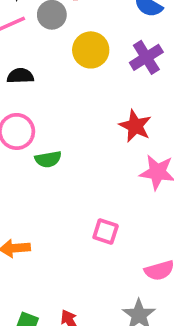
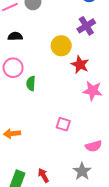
yellow circle: (91, 50) -> (61, 46), moved
green semicircle: (48, 159) -> (31, 83), turned 104

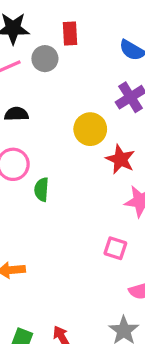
pink square: (63, 124) -> (115, 248), moved

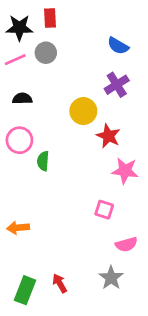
red rectangle: (70, 33) -> (50, 18), moved

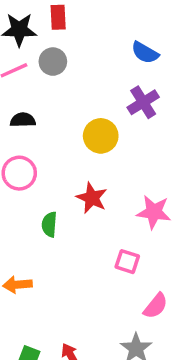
red star: (108, 136) -> (92, 198), moved
green semicircle: (43, 161) -> (49, 224), moved
pink semicircle: (126, 244) -> (156, 306), turned -35

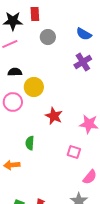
gray circle: (53, 62) -> (48, 37), moved
yellow circle: (101, 136) -> (34, 87), moved
green semicircle: (49, 224) -> (30, 143), moved

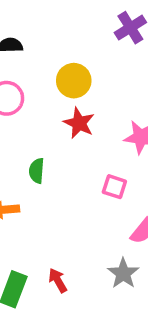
yellow circle: (34, 87) -> (74, 81), moved

